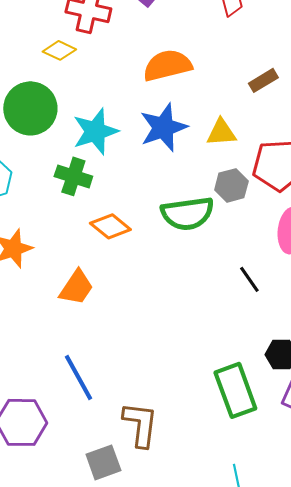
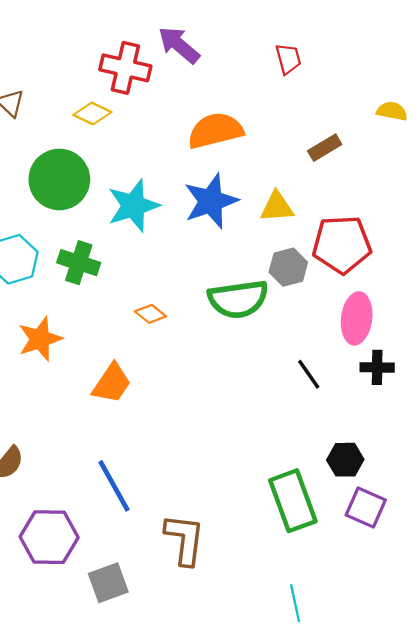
green cross: (73, 176) -> (79, 263), moved
orange diamond: (110, 226) -> (150, 314), size x0.7
gray square: (103, 462) -> (108, 583), moved

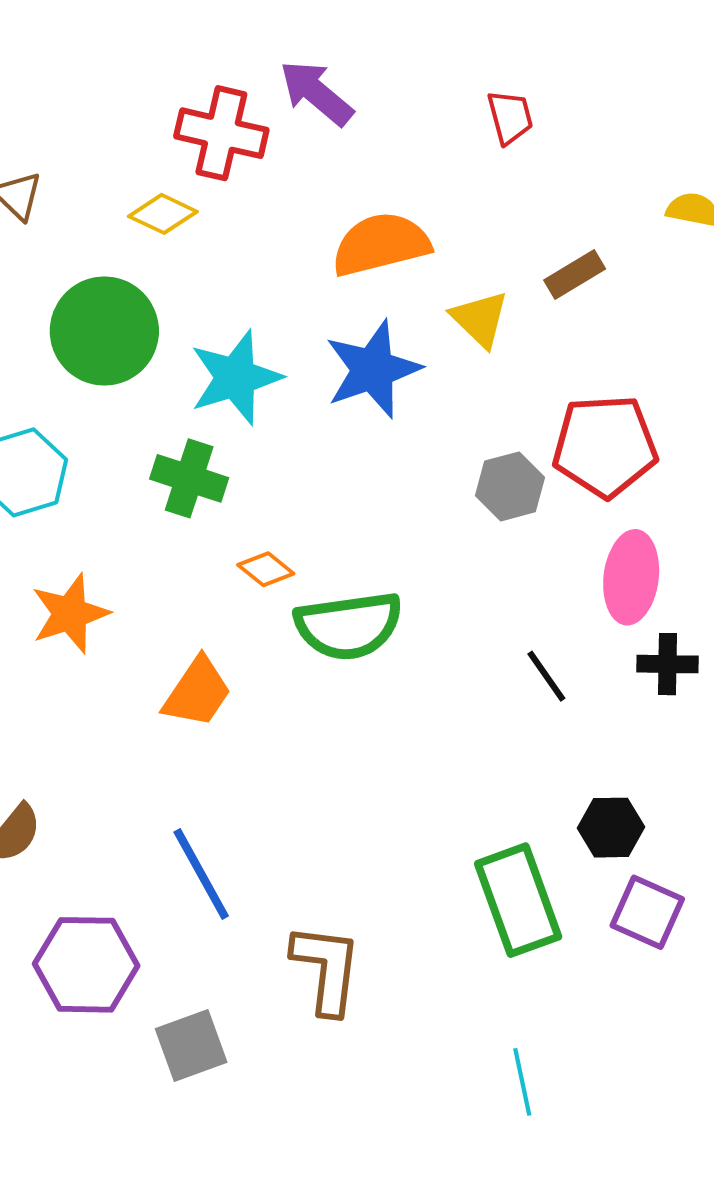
yellow triangle: (277, 207) -> (480, 319), moved, turned 48
green cross: (79, 263) -> (189, 478), moved
green semicircle: (238, 299) -> (349, 626), moved

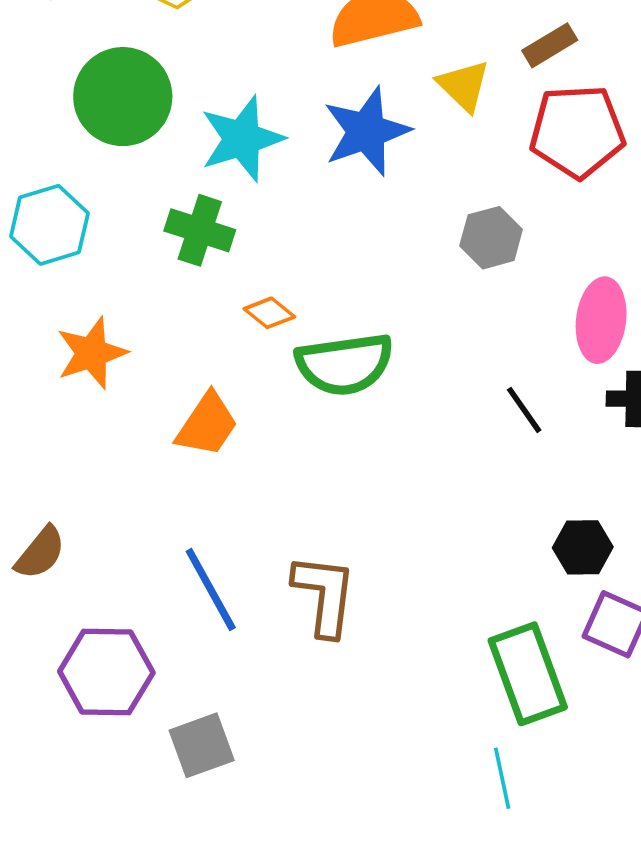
red pentagon: (605, 446) -> (577, 131), moved
green rectangle: (518, 900) -> (528, 674), moved
brown L-shape: (326, 969) -> (324, 595), moved

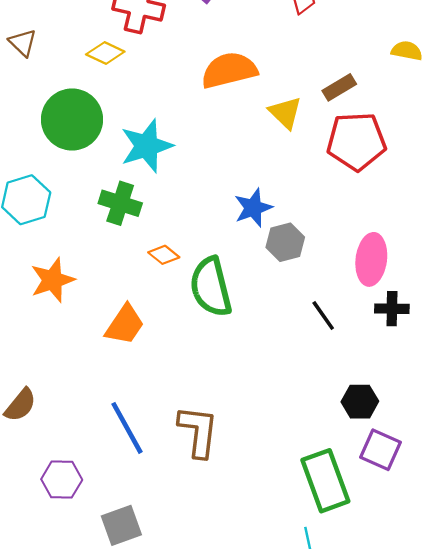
blue star: (366, 131) -> (253, 208), moved, size x0.7
gray hexagon: (491, 238) -> (285, 242), moved
green semicircle: (345, 364) -> (211, 287), turned 84
purple hexagon: (106, 672) -> (62, 480), size x0.7

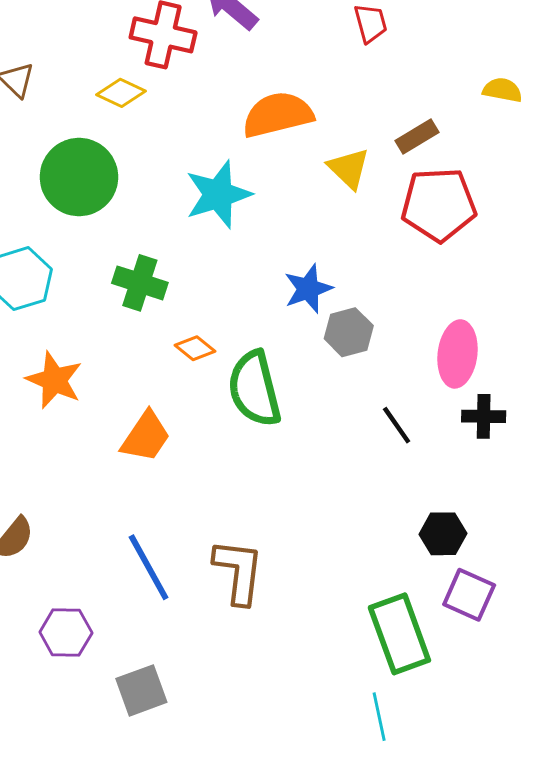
cyan star: (147, 146) -> (218, 194), moved
orange star: (53, 280) -> (54, 380), turned -30

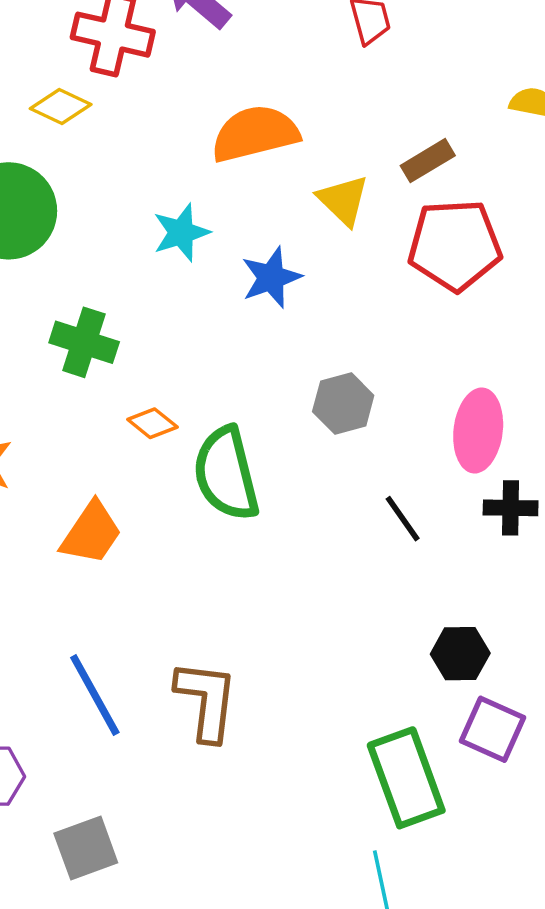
cyan star: (218, 194) -> (181, 233), size x0.7
blue star: (308, 289) -> (271, 277), moved

